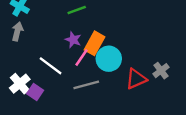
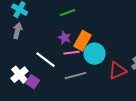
pink line: (81, 58) -> (72, 53), turned 49

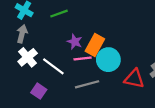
green line: (68, 13) -> (59, 14), moved
red triangle: (118, 71) -> (134, 79), turned 36
white cross: (20, 75) -> (28, 57), moved

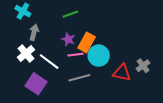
green line: (59, 14) -> (70, 14), moved
gray arrow: (22, 34) -> (34, 32), moved
purple square: (39, 91) -> (36, 84), size x1.5

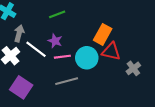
orange rectangle: (87, 42) -> (103, 34), moved
white line: (49, 62) -> (36, 49), moved
red triangle: (122, 73) -> (111, 51), moved

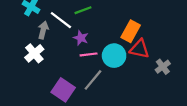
white line: (36, 49) -> (61, 20), moved
gray line: (67, 81) -> (93, 80), turned -35
purple square: (21, 87) -> (63, 90), moved

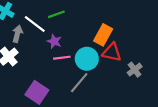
gray line: (93, 80) -> (79, 83), moved

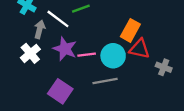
purple star: (54, 41) -> (65, 49), moved, size x1.5
gray cross: (135, 70) -> (164, 67), turned -32
gray line: (79, 83) -> (105, 81), turned 40

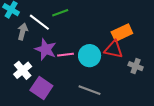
orange rectangle: (130, 30) -> (122, 33), moved, turned 36
white cross: (30, 53) -> (23, 70), moved
gray line: (105, 81) -> (90, 90), moved, turned 30

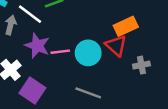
red triangle: (114, 49) -> (116, 46), turned 30
gray cross: (136, 66) -> (141, 65), turned -32

